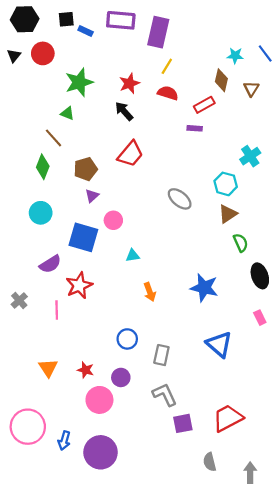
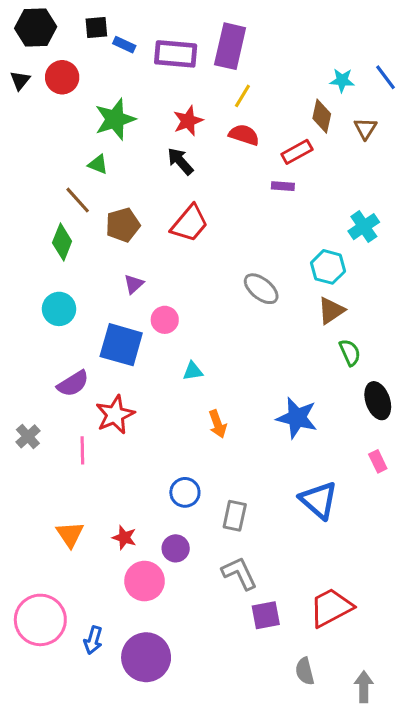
purple rectangle: (121, 20) -> (176, 54), moved
brown pentagon: (86, 169) -> (123, 225), moved

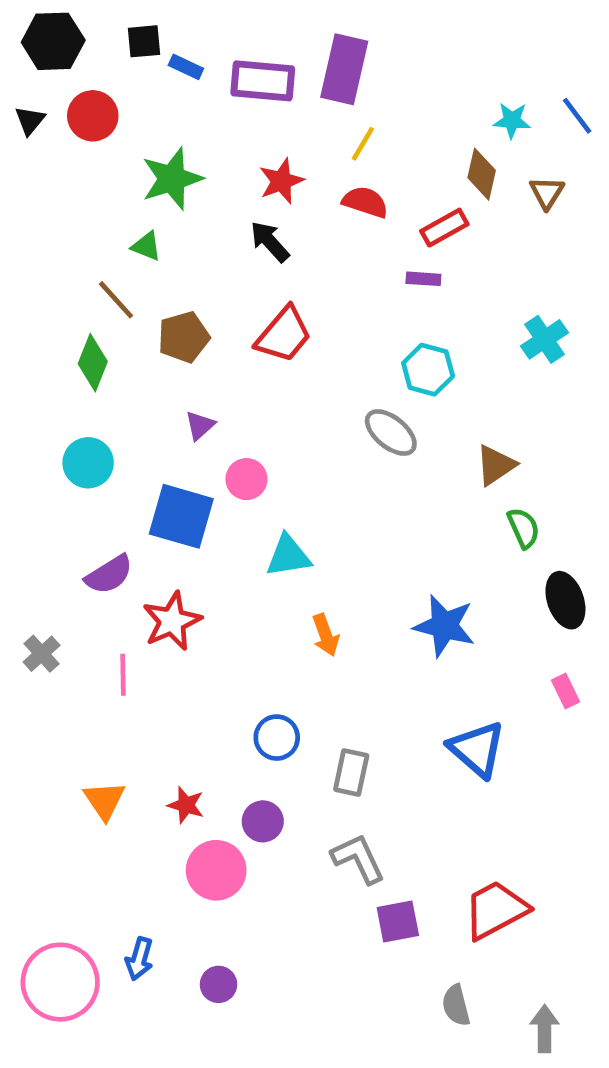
cyan hexagon: (328, 267) -> (428, 370), moved
cyan triangle: (193, 371) -> (288, 556), size x1.5
pink circle: (40, 620) -> (60, 982), moved
purple circle: (146, 657) -> (219, 984), size x0.5

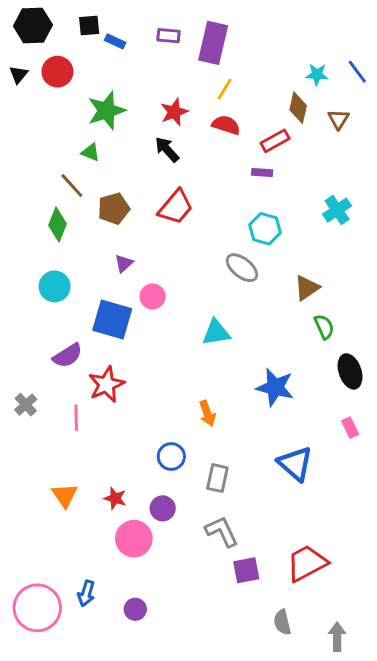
purple rectangle: (263, 81) -> (168, 36), moved, size x0.6
cyan triangle: (288, 556) -> (216, 333), moved
orange arrow: (326, 635) -> (207, 413), moved

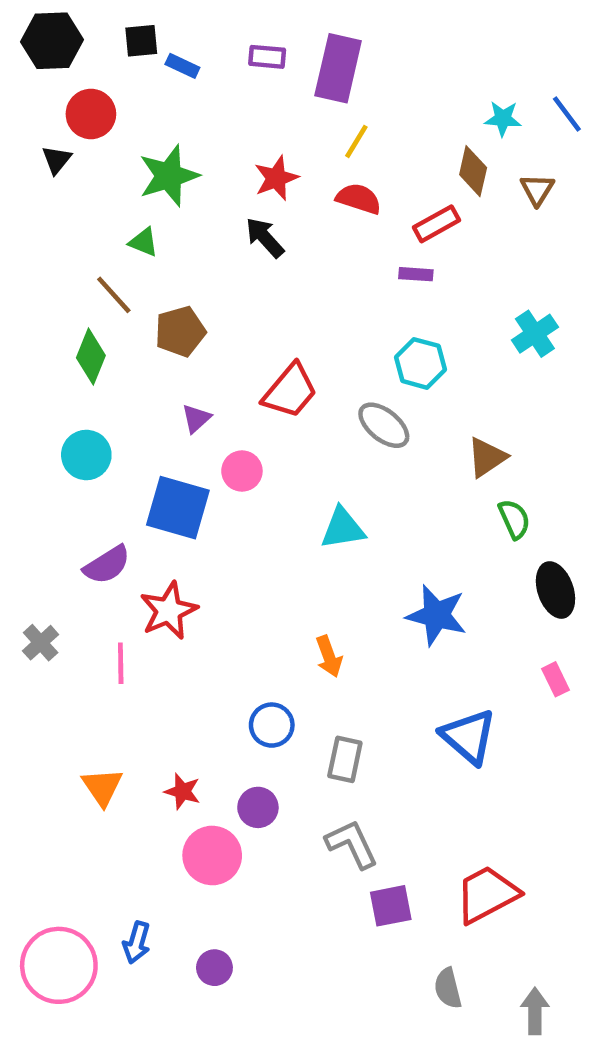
black triangle: (19, 75) -> (57, 160), moved
red trapezoid: (176, 207) -> (290, 391), moved

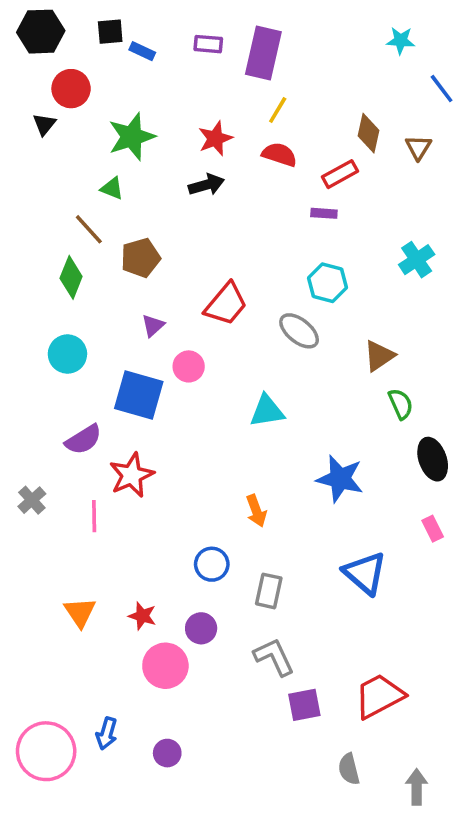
cyan star: (503, 119) -> (401, 41), moved
black arrow: (265, 238) -> (206, 185), turned 116

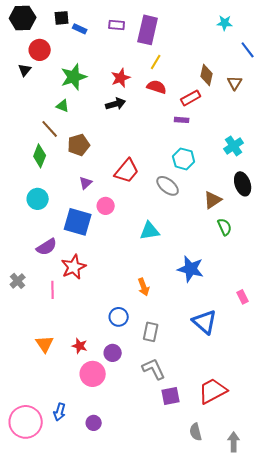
black ellipse: (433, 459) -> (243, 184), moved

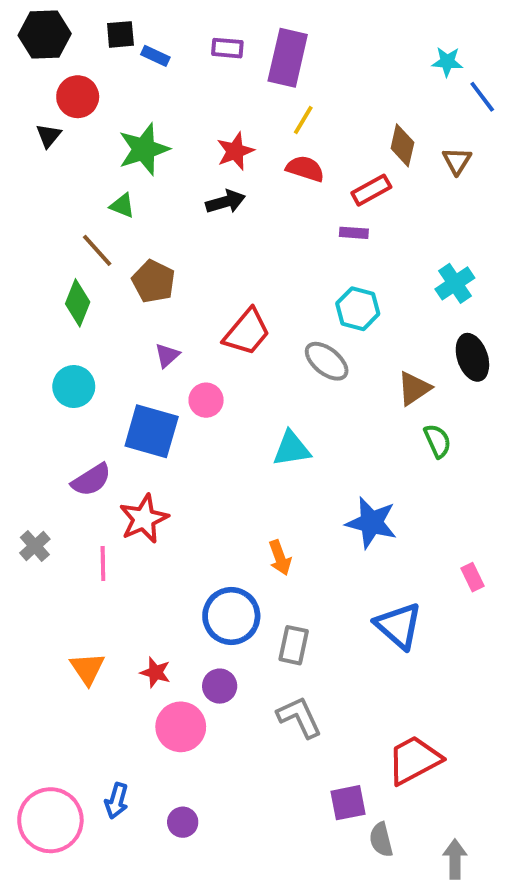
cyan star: (225, 23) -> (447, 62), moved
brown pentagon: (79, 145) -> (154, 281), turned -30
blue circle: (119, 317) -> (231, 616), size x1.5
purple square: (171, 396) -> (348, 803), moved

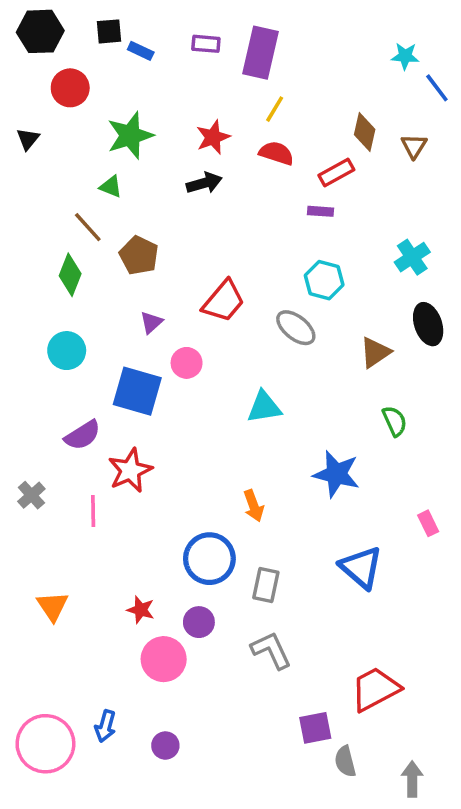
black triangle: (48, 136) -> (28, 139), moved
green semicircle: (437, 441) -> (395, 421), moved
orange triangle: (87, 669) -> (53, 606), moved

